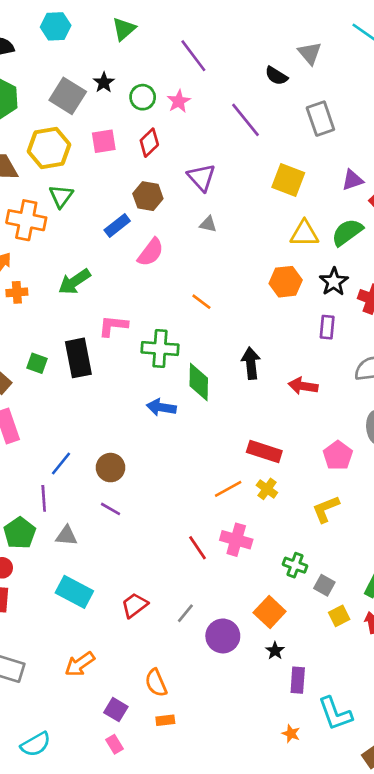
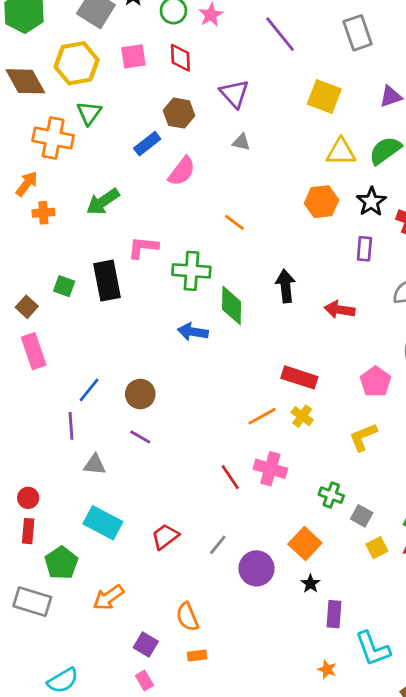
red diamond: (149, 143) -> (180, 58), turned -48
green pentagon: (20, 533) -> (61, 563), moved

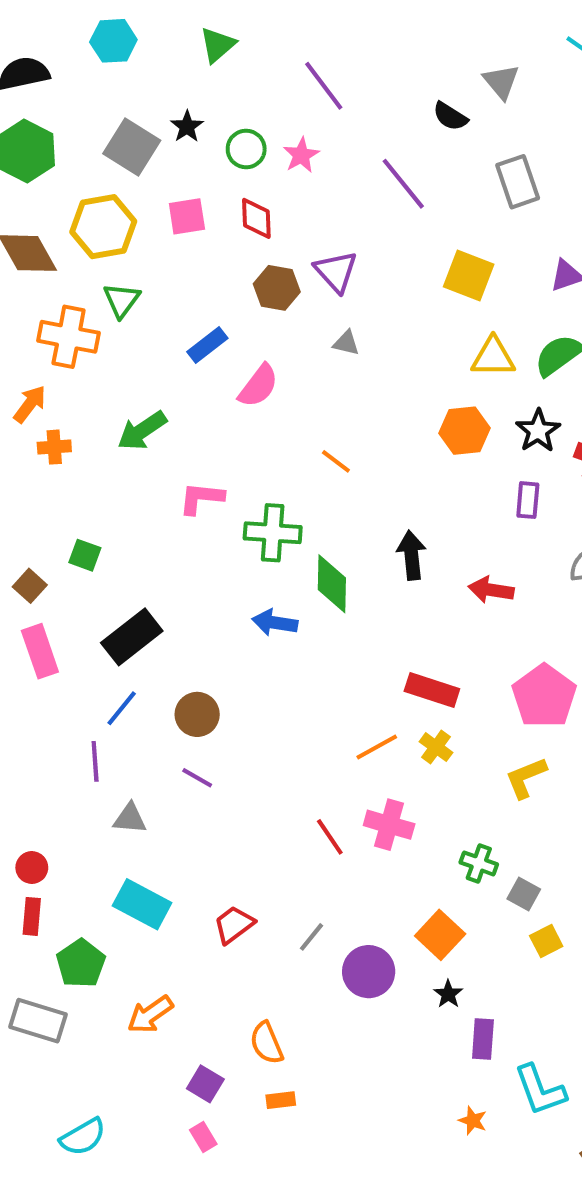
brown hexagon: (179, 113) -> (277, 288), moved
black rectangle: (107, 281) -> (132, 637), moved, turned 63
pink pentagon: (376, 382) -> (544, 696), size x1.4

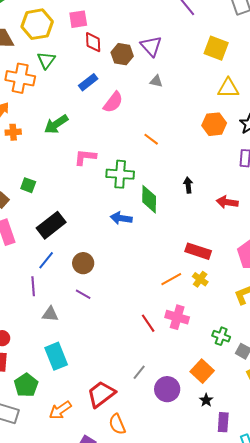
red diamond: (256, 218) -> (93, 42), moved
black arrow: (411, 555) -> (188, 185), size x0.7
cyan rectangle: (142, 904) -> (56, 356), turned 40
red trapezoid: (234, 925) -> (101, 394), moved, size x1.4

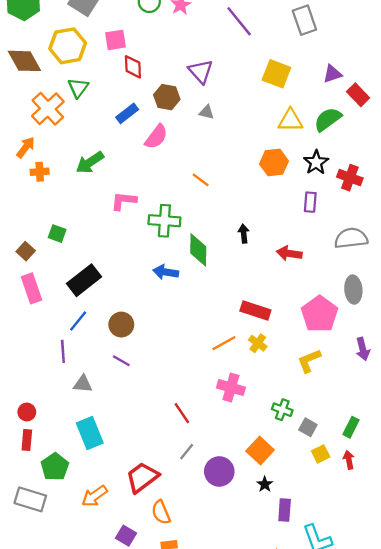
brown hexagon: (122, 54) -> (167, 97), moved
orange cross: (20, 78) -> (48, 109), turned 36
red line: (148, 323) -> (182, 413), moved

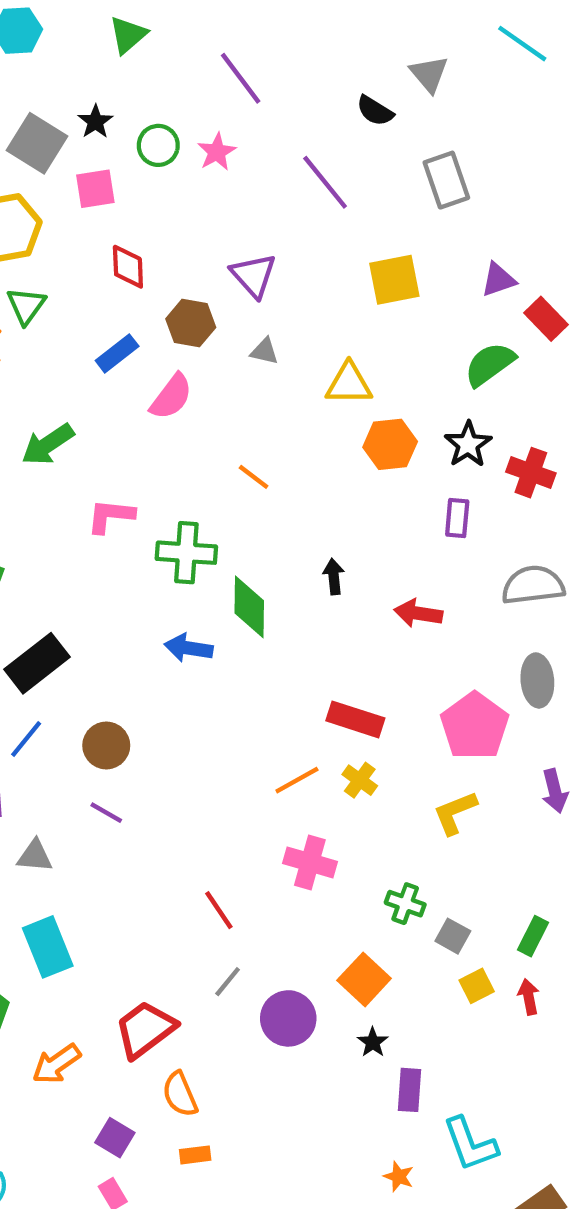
pink square: (115, 40) -> (95, 189), moved
yellow square: (276, 74) -> (394, 280), turned -32
yellow triangle: (290, 120) -> (349, 384), moved

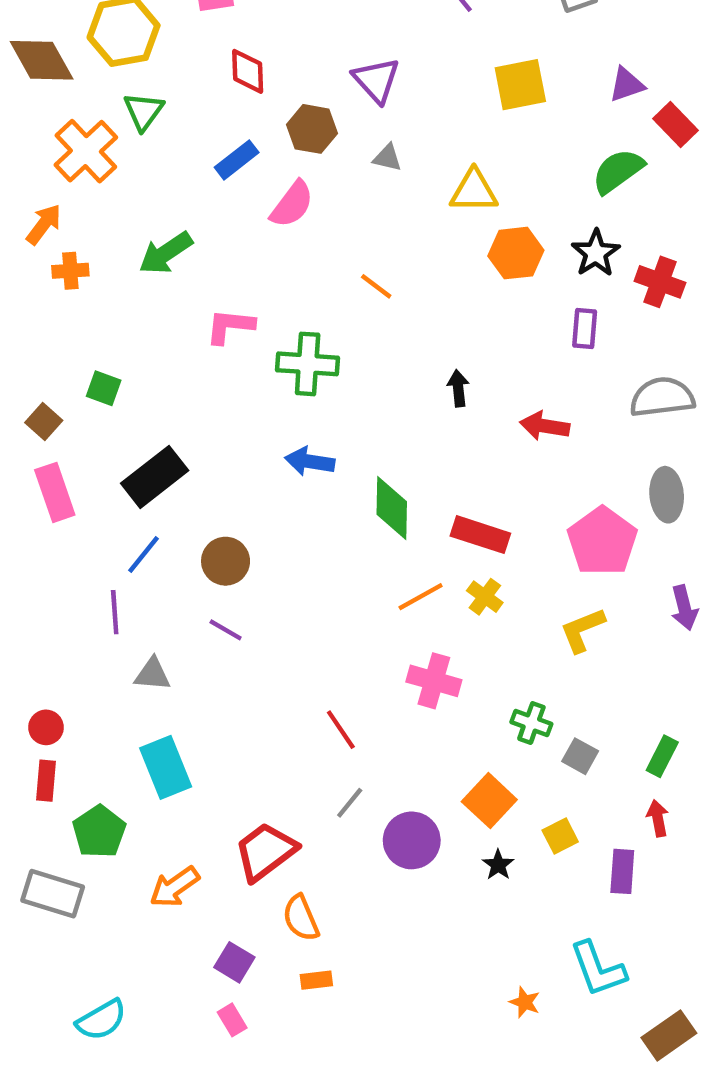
green diamond: (249, 607) -> (392, 508), moved
yellow square: (477, 986) -> (560, 836), moved
purple rectangle: (410, 1090) -> (622, 871), moved

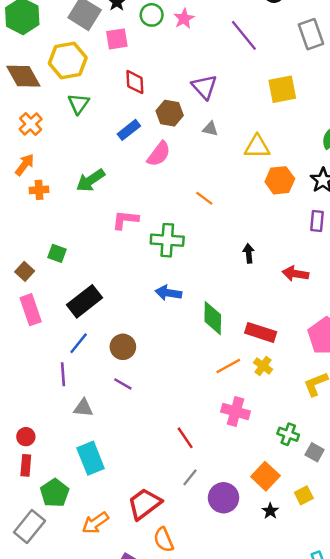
orange cross: (86, 151) -> (31, 124), moved, size x0.7
gray rectangle: (53, 894) -> (29, 527), turned -68

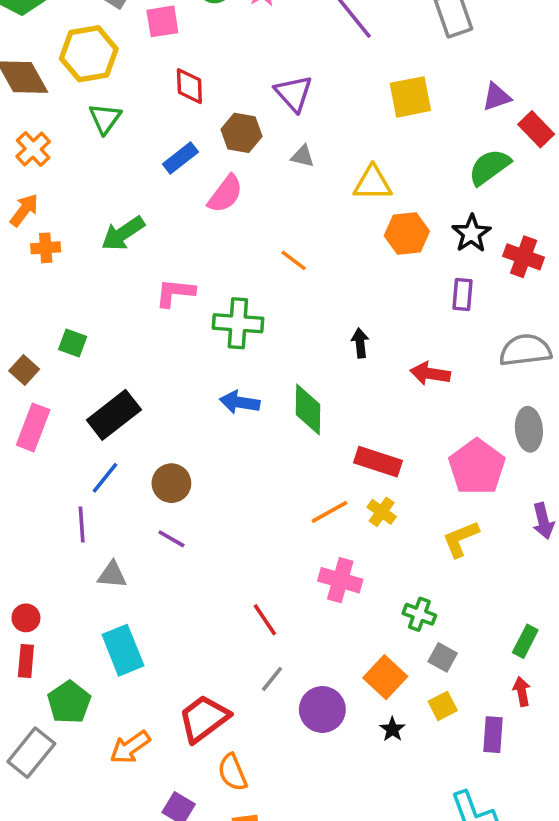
pink rectangle: (31, 310) -> (33, 427), turned 40
green diamond: (213, 318) -> (308, 409), moved
gray square: (315, 452) -> (443, 657), moved

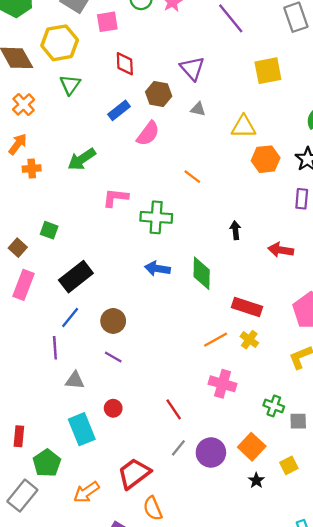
red circle: (26, 618) -> (113, 408), moved
gray square: (443, 657) -> (298, 421), moved, turned -30
purple circle: (322, 709) -> (211, 452), moved

